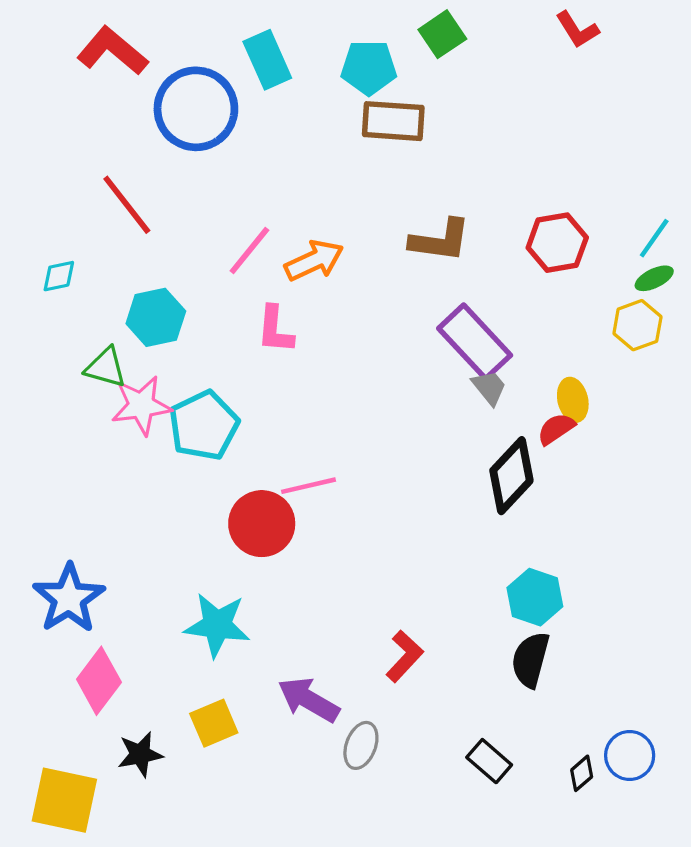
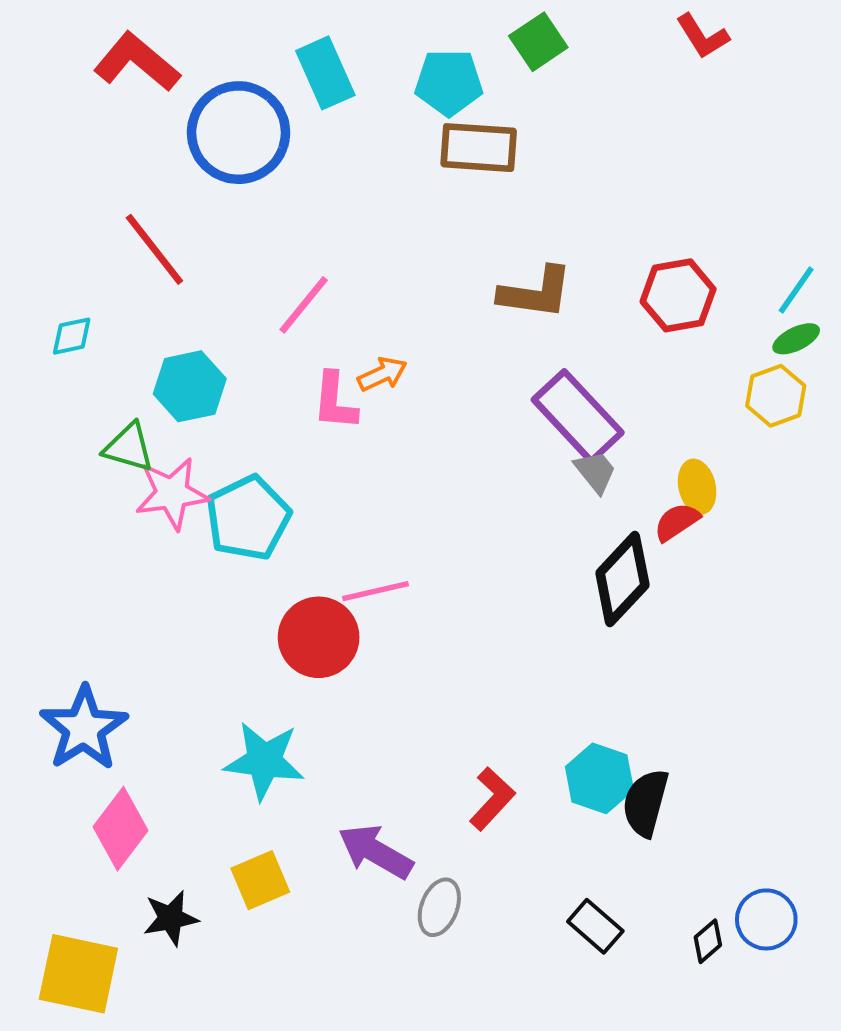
orange arrow: (314, 260) -> (382, 374), moved, size x0.7
cyan hexagon: (535, 597) -> (599, 778), moved

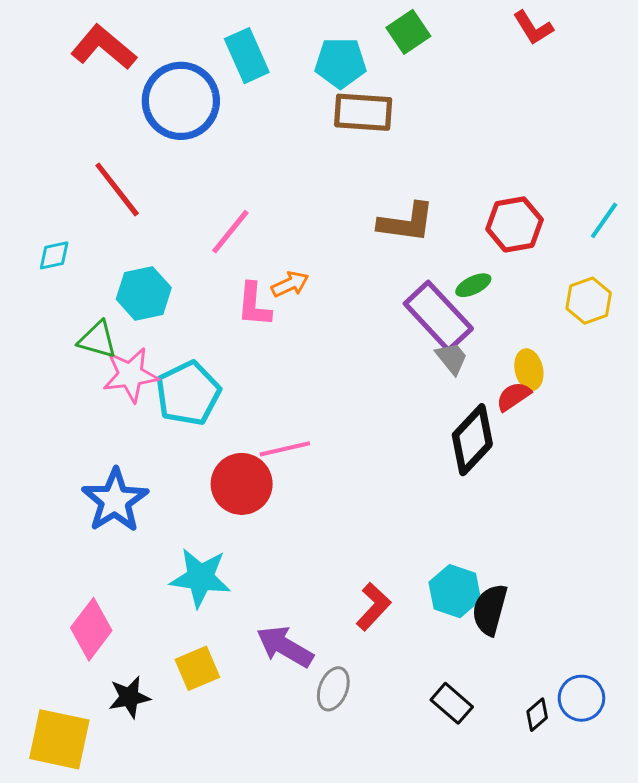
green ellipse: (796, 339) -> (473, 285), moved
blue star: (84, 728) -> (115, 500), moved

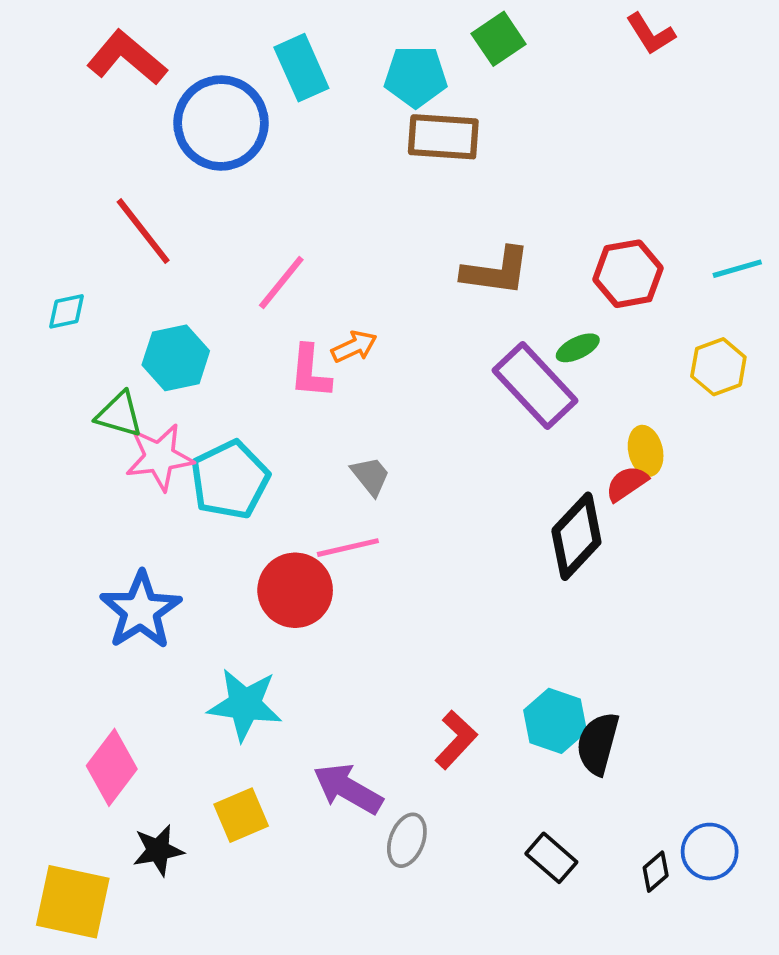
cyan line: (604, 220) -> (737, 269), turned 39
gray trapezoid: (452, 358) -> (370, 476), moved

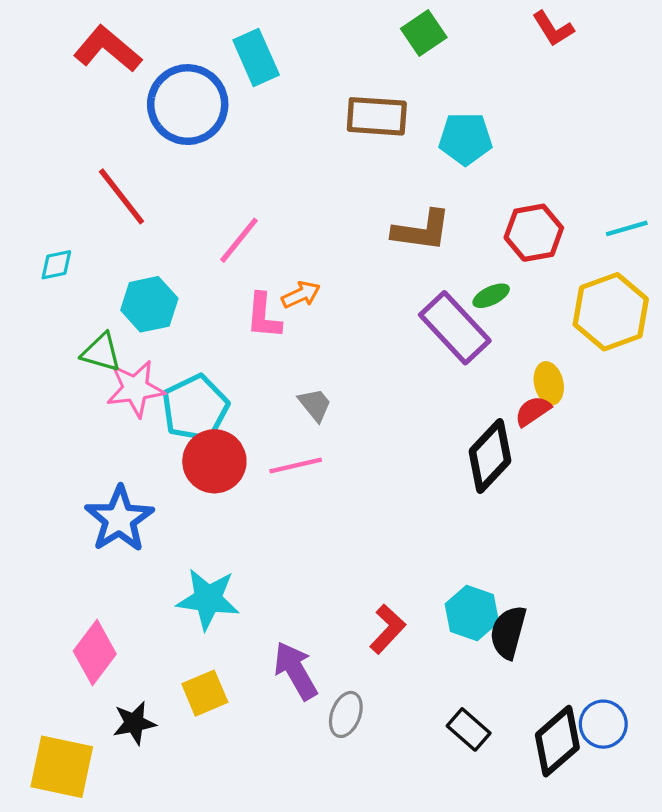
cyan pentagon: (416, 77) -> (465, 139), moved
yellow hexagon: (718, 367) -> (611, 312), size x1.6
red circle: (295, 590) -> (214, 461), moved
purple arrow: (348, 789) -> (296, 671), turned 30
black diamond: (656, 872) -> (557, 741), size x2.0

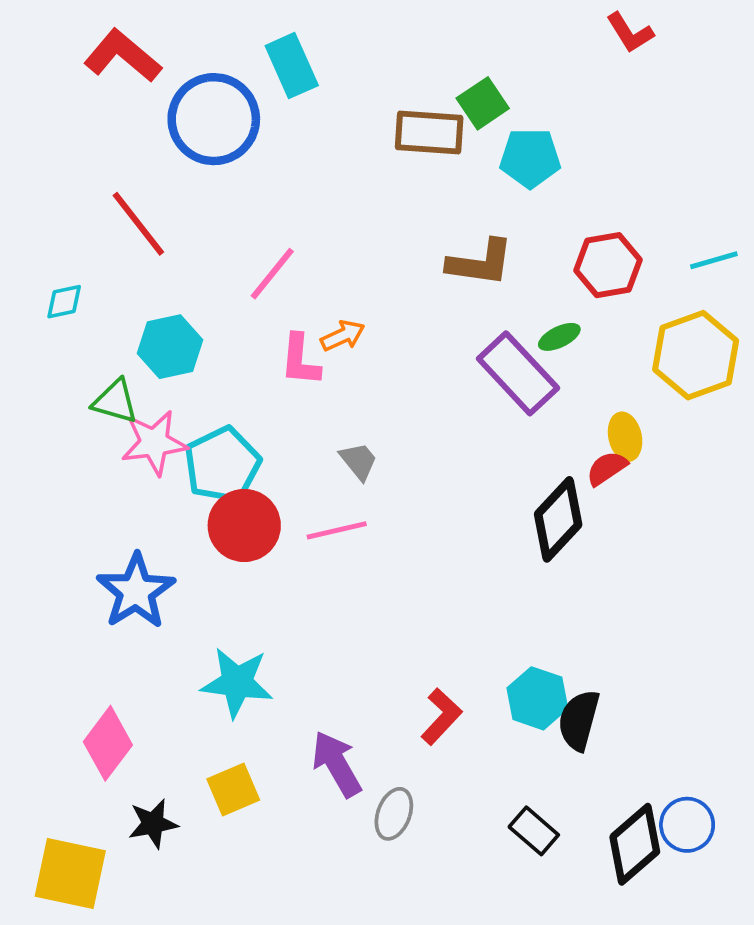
green square: (424, 33) -> (483, 103), moved

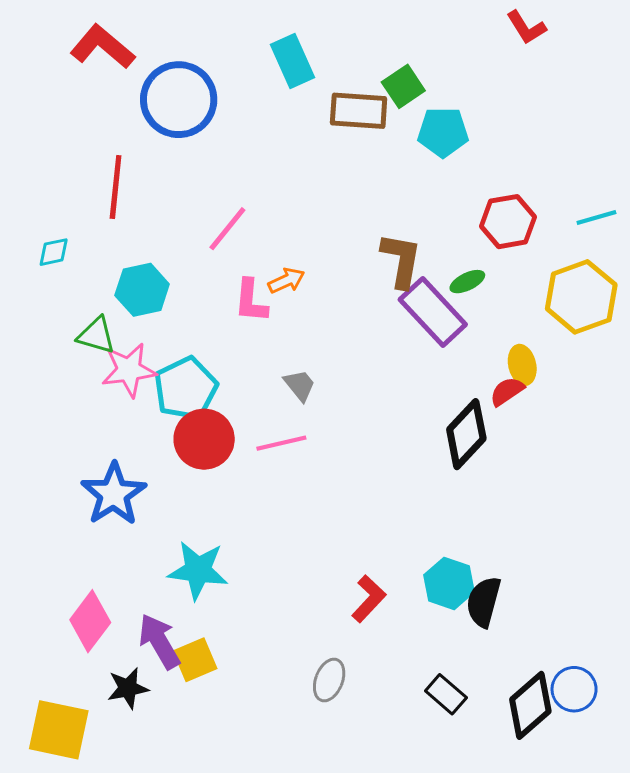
cyan rectangle: (292, 66) -> (292, 61), moved
red line: (138, 224) -> (116, 187), turned 44
brown L-shape: (480, 263) -> (401, 260), moved, turned -88
purple arrow: (337, 764) -> (159, 641), moved

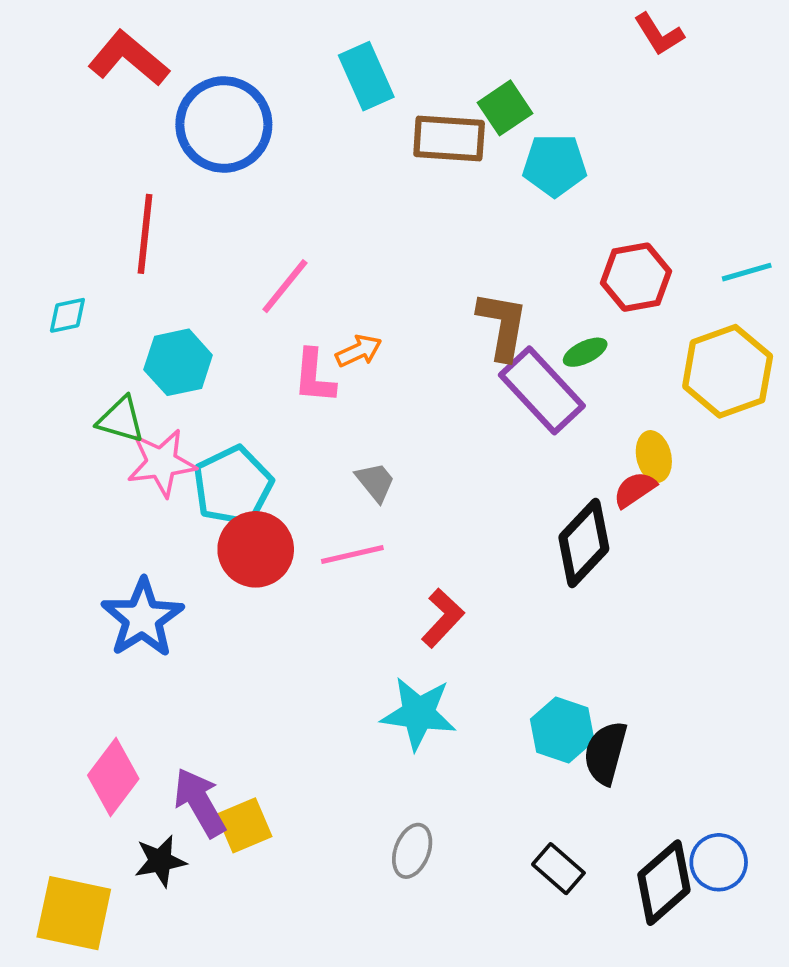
cyan star: (198, 570) -> (418, 713), moved
red L-shape: (369, 599) -> (443, 618), moved

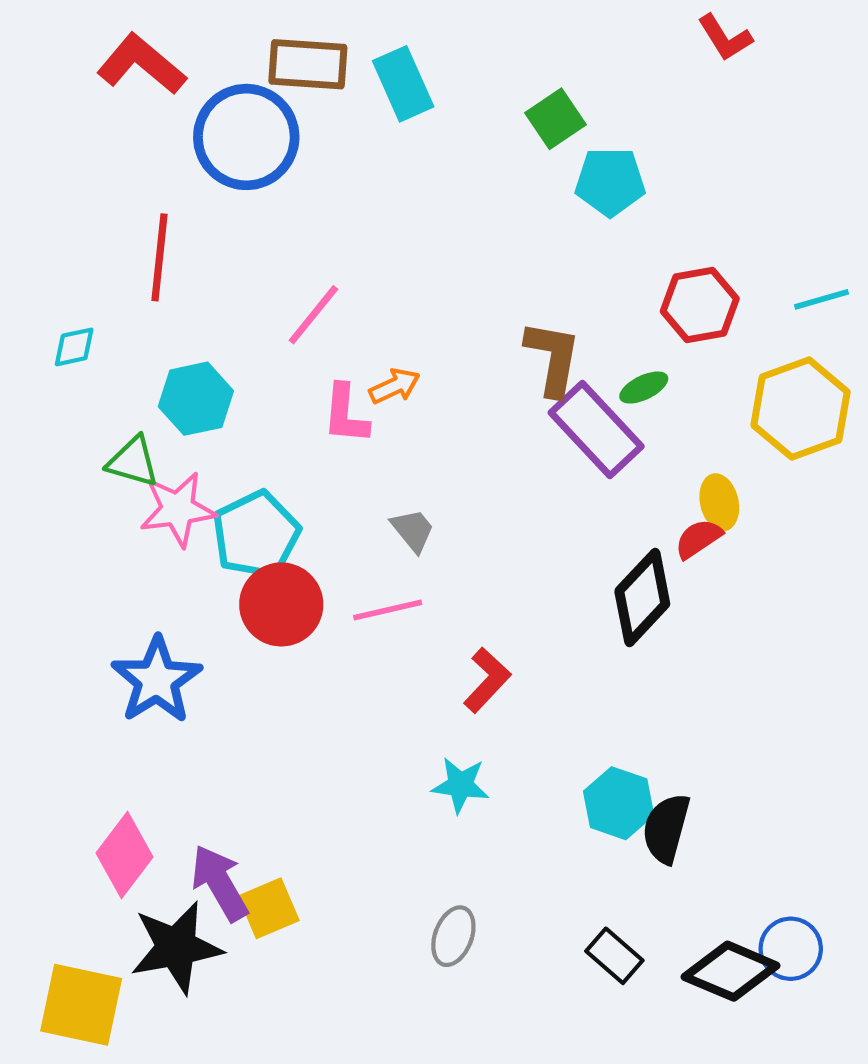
brown rectangle: (449, 138) -> (308, 64), moved
cyan star: (418, 713) -> (460, 785), size x0.7
black star: (160, 861) -> (176, 947), size x1.6
black diamond: (664, 883) -> (731, 971), turned 64

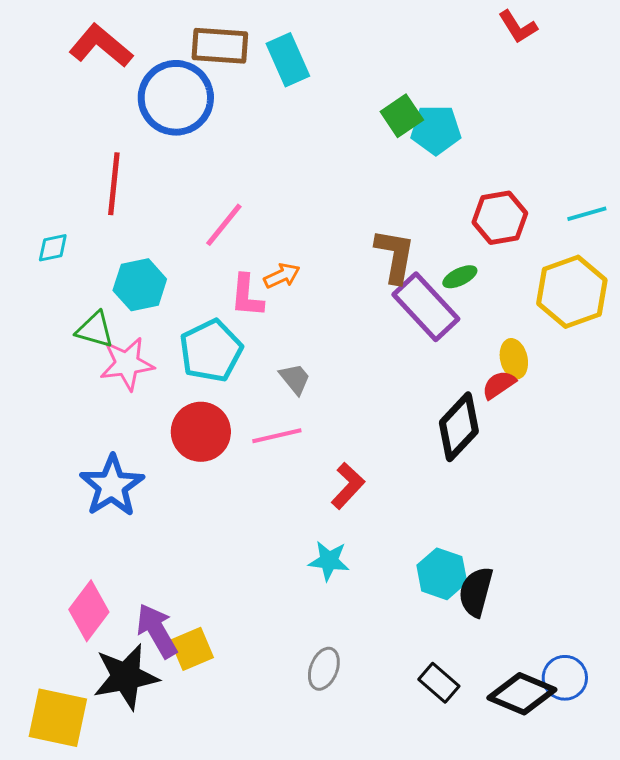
green square: (556, 119) -> (402, 116), moved
cyan pentagon: (256, 534) -> (211, 351), moved

